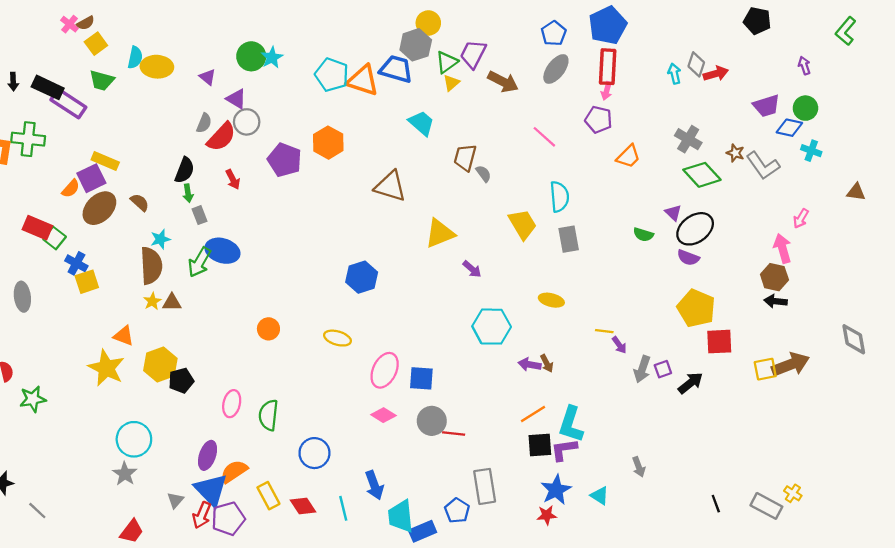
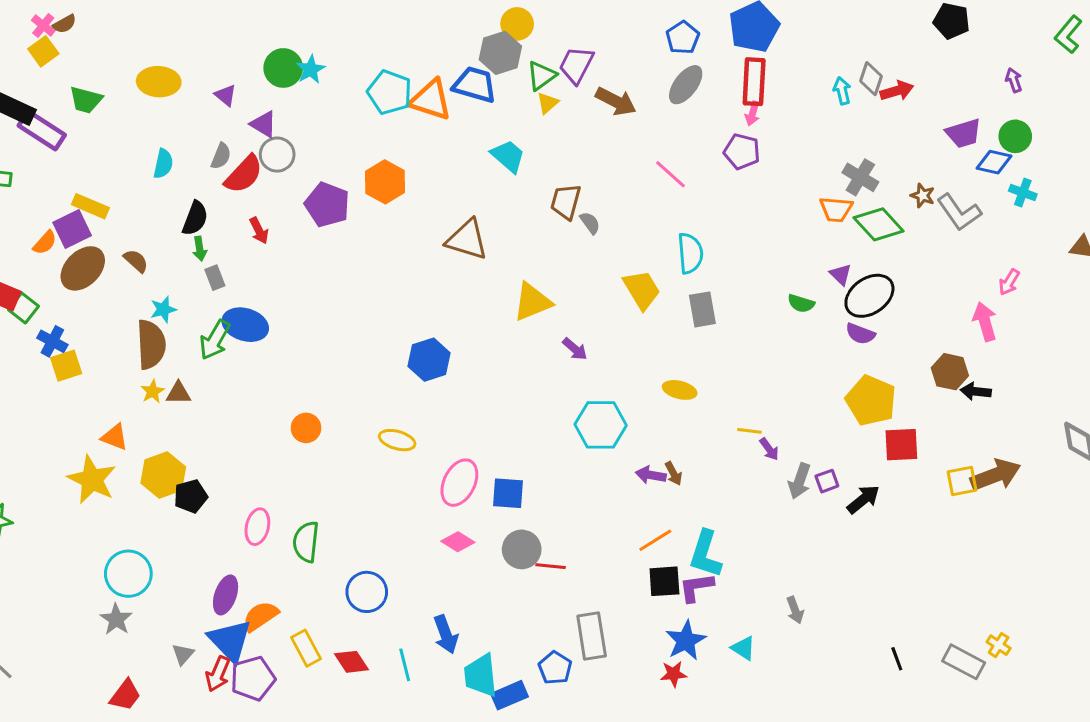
yellow square: (96, 44) -> (43, 51), moved
cyan semicircle: (135, 57) -> (163, 164), moved
orange trapezoid: (628, 156) -> (836, 209), moved, turned 50
brown hexagon: (774, 277) -> (950, 372), moved

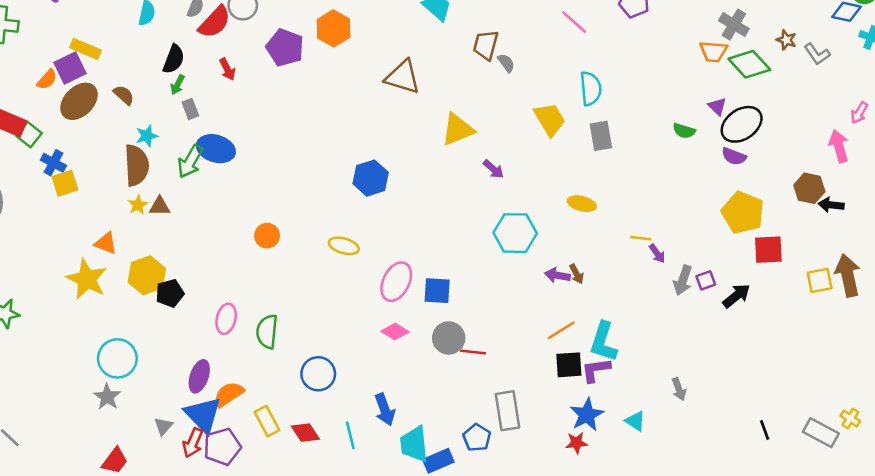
gray L-shape: (959, 212) -> (817, 54), size x0.7
green arrow: (200, 249) -> (177, 85), turned 36
brown arrow: (995, 475) -> (848, 275), turned -81

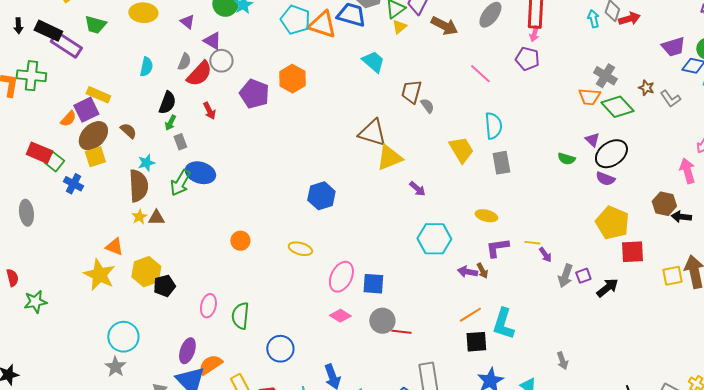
brown triangle: (403, 77) -> (372, 133), moved
yellow square: (65, 183) -> (95, 157), moved
purple L-shape: (596, 370) -> (497, 248), moved

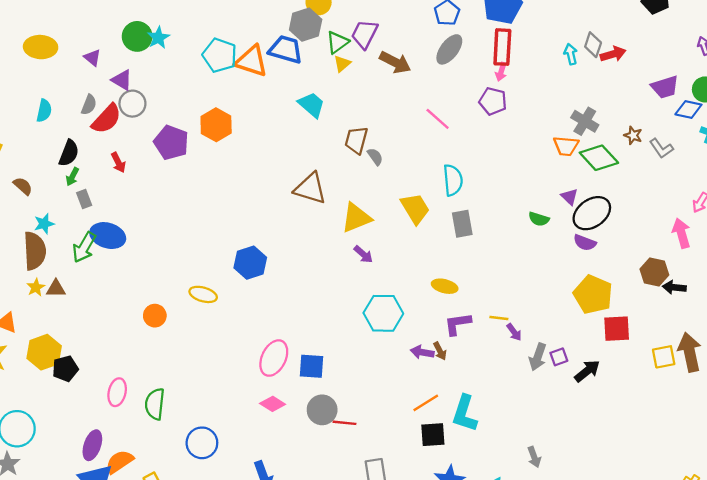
yellow triangle: (389, 158) -> (356, 218), moved
yellow ellipse: (300, 249) -> (203, 294), moved

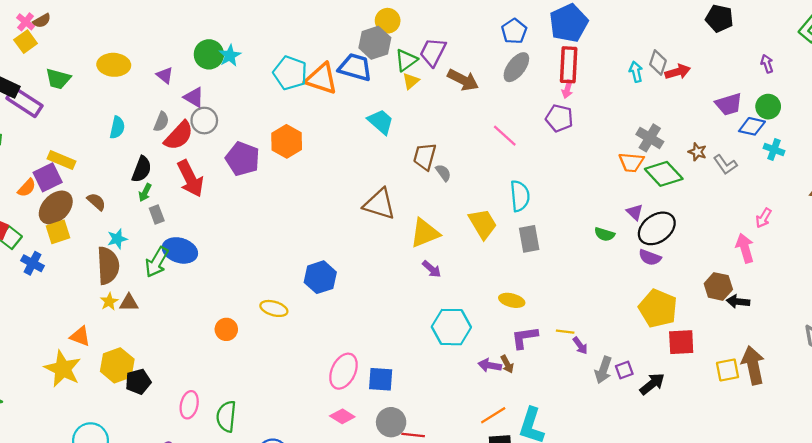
red arrow: (118, 162) -> (190, 179), size x1.8

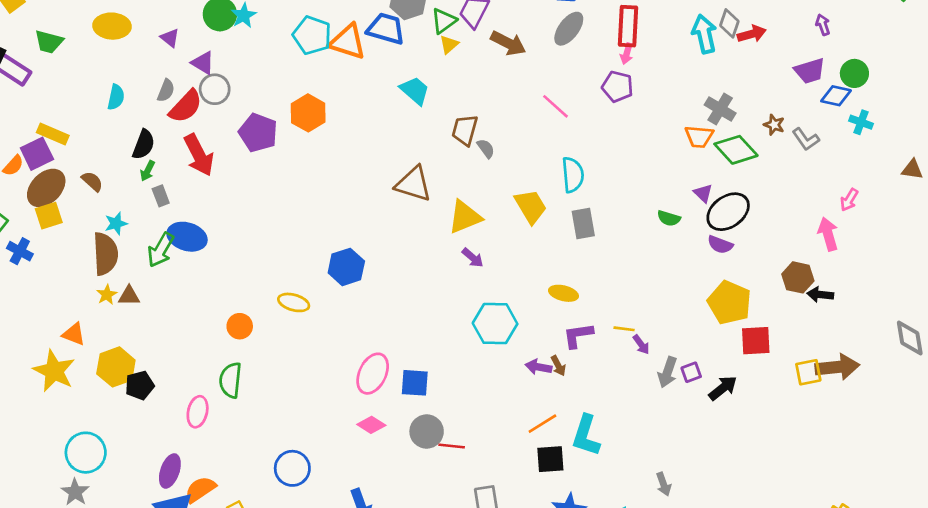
purple arrow: (767, 64) -> (823, 25), moved
cyan arrow: (636, 72) -> (704, 34), size x1.6
brown arrow: (753, 365) -> (837, 367), turned 96
green semicircle: (226, 416) -> (230, 380), moved

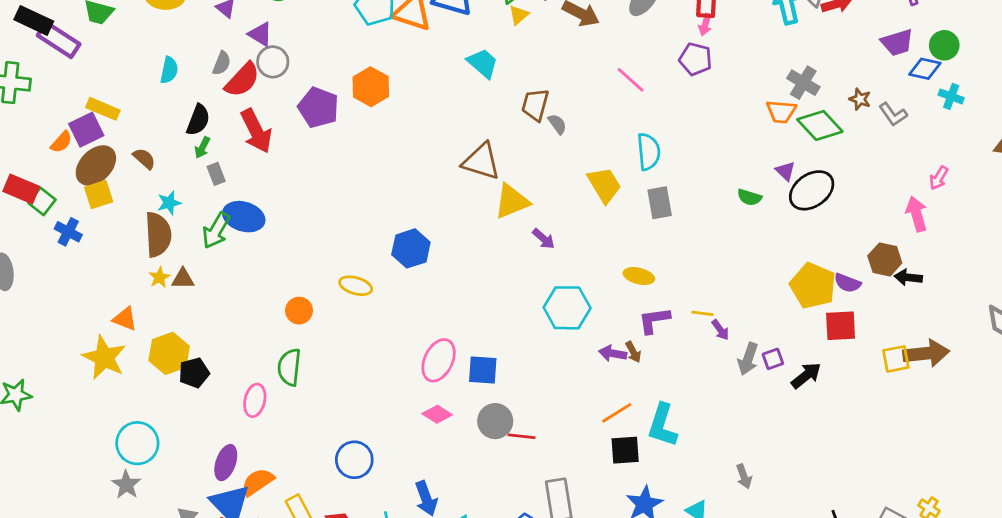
yellow triangle: (465, 217) -> (512, 201), moved
purple semicircle: (720, 245) -> (848, 283), moved

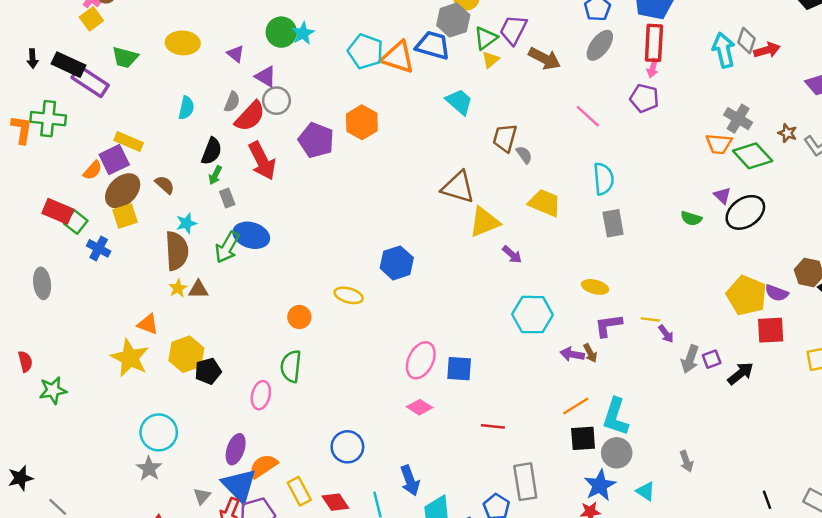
yellow trapezoid: (604, 185) -> (545, 203), moved, turned -36
gray circle: (495, 421) -> (617, 453), moved

